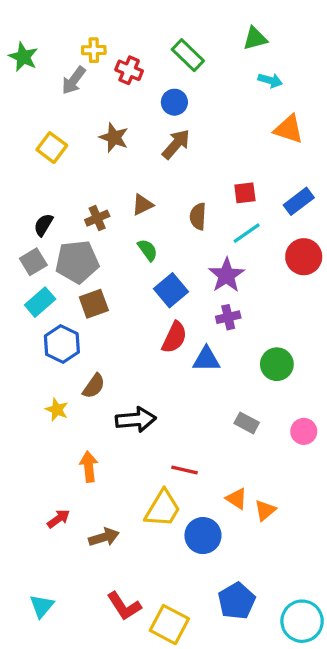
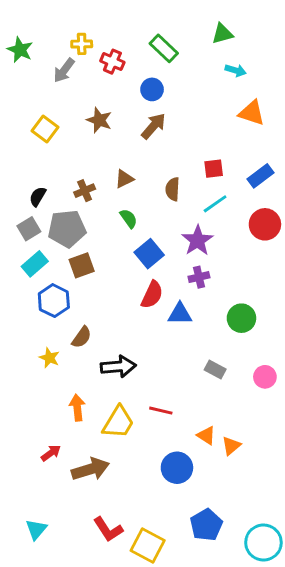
yellow trapezoid: (163, 509) -> (118, 422), moved
brown arrow: (104, 537) -> (90, 469), size x1.4

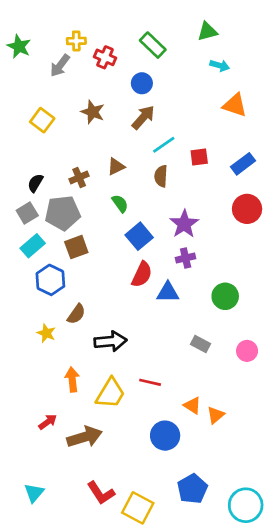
cyan line: (215, 204) -> (164, 145), moved

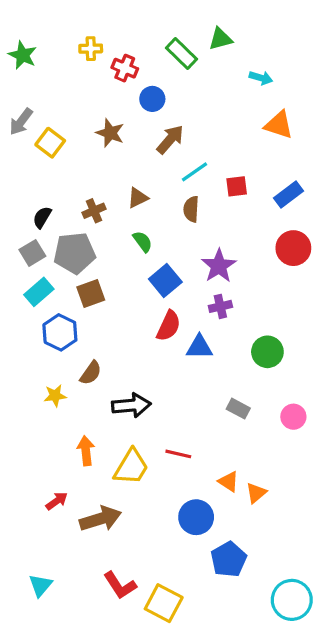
green triangle: (207, 31) -> (220, 39), moved
gray arrow: (60, 66) -> (21, 122), moved
blue circle: (142, 83) -> (152, 99), moved
yellow star: (46, 333) -> (55, 396), turned -30
blue pentagon: (192, 489) -> (229, 559), moved

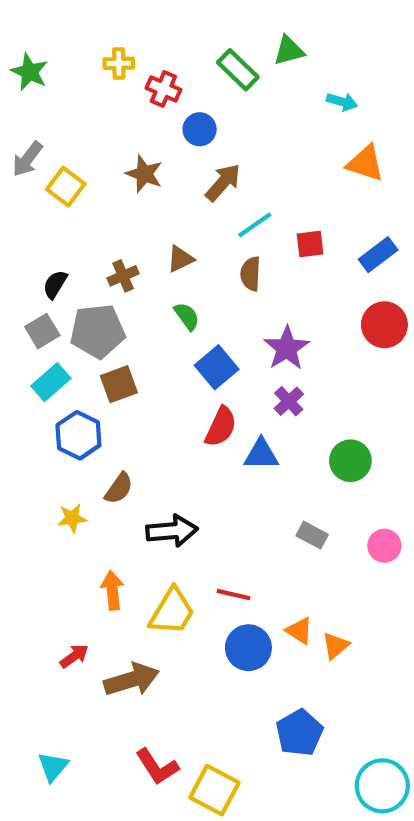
purple cross: (220, 306) -> (289, 401), turned -30
blue circle: (196, 517) -> (248, 648), moved

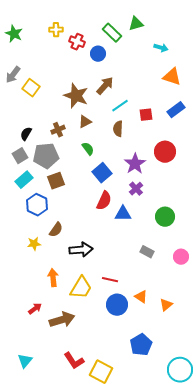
blue circle: (200, 129) -> (98, 54), moved
brown star: (144, 174) -> (76, 96), moved, size x1.4
blue rectangle: (378, 255) -> (176, 110), moved
red circle: (384, 325) -> (165, 152), moved
orange triangle: (336, 646) -> (166, 305), moved

